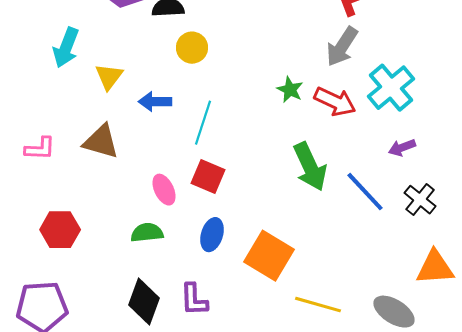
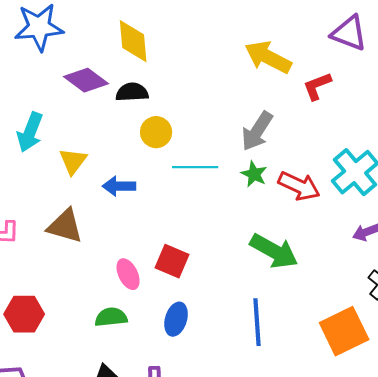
gray arrow: (342, 47) -> (257, 131), moved
cyan line: (203, 123) -> (195, 167), moved, turned 72
green arrow: (310, 167) -> (274, 251), turned -36
blue line: (365, 192) -> (257, 322), moved, turned 39
orange square: (269, 256) -> (344, 331), moved, turned 33

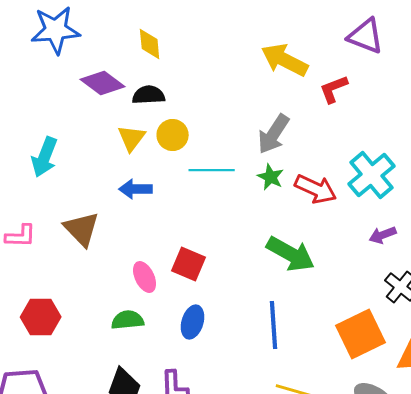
yellow diamond: (133, 41) -> (150, 44), size x0.7
cyan arrow: (30, 132) -> (45, 157), moved
yellow triangle: (73, 161) -> (132, 138), moved
brown triangle: (65, 226) -> (82, 229), turned 30

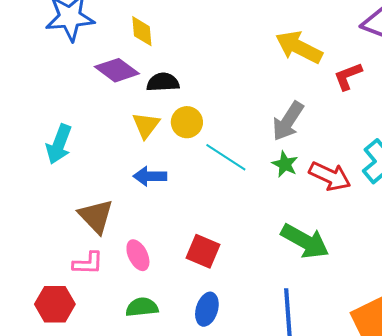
yellow diamond: (150, 44) -> (142, 31), moved
cyan line: (212, 170) -> (226, 157), turned 33
pink L-shape: (21, 236) -> (88, 263), moved
pink ellipse: (145, 277) -> (138, 255), moved

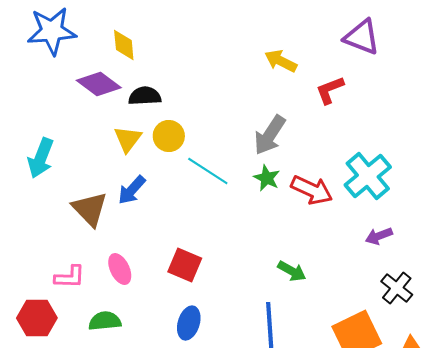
yellow arrow: (299, 47) -> (281, 61), size x0.7
blue arrow: (150, 176) -> (132, 190), turned -48
brown triangle: (96, 216) -> (90, 209), moved
green arrow: (305, 241) -> (292, 271), moved, size x0.6
green semicircle: (142, 307) -> (105, 321), moved

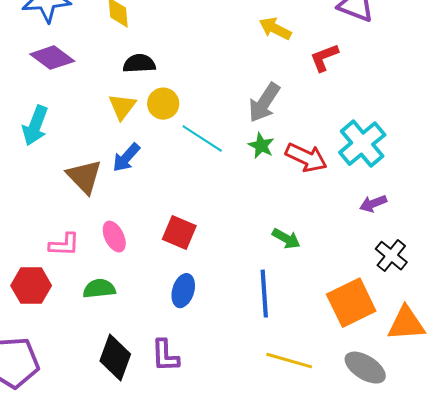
purple diamond: (99, 84) -> (52, 58), moved

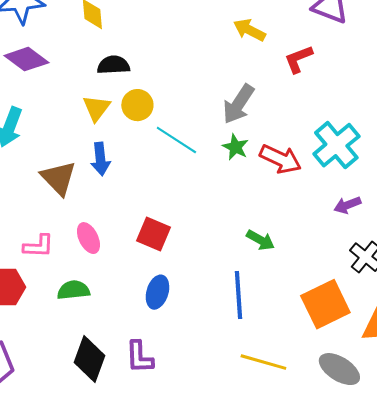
blue arrow: (126, 158) -> (100, 159), turned -48

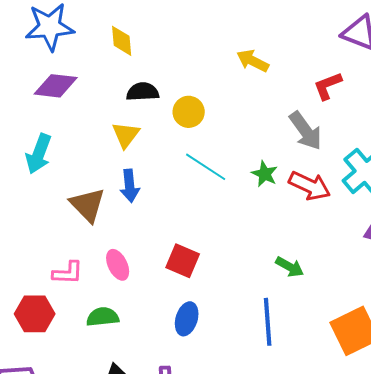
yellow arrow: (249, 30) -> (253, 61), moved
purple diamond: (26, 59) -> (56, 86), turned -30
gray arrow: (238, 104) -> (306, 131), moved, turned -69
yellow circle: (137, 105) -> (189, 112), moved

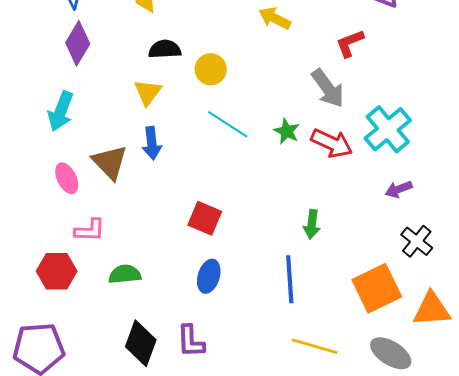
purple diamond: (56, 86) -> (78, 43), turned -66
pink ellipse: (118, 265) -> (67, 178), moved
green arrow: (290, 267) -> (312, 224), turned 68

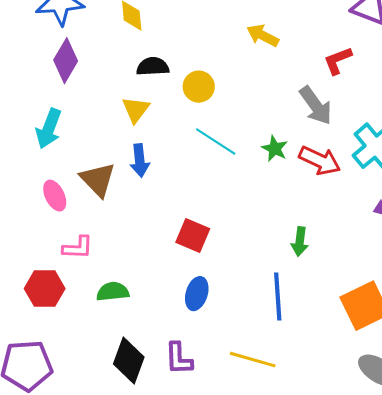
yellow line: (315, 346) -> (253, 360), moved

